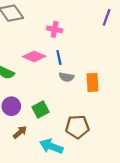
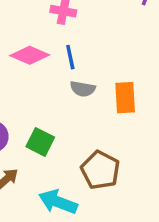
green square: (41, 109) -> (40, 142), turned -35
brown pentagon: (77, 127) -> (100, 170), turned 30

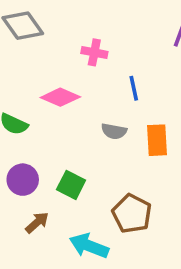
blue line: (70, 57) -> (134, 88), moved

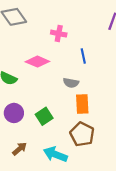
orange rectangle: (157, 140) -> (82, 104), moved
green square: (71, 185) -> (44, 116), turned 30
brown arrow: (37, 223) -> (20, 149), moved

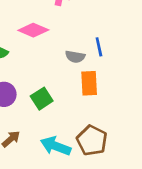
blue line: (83, 56) -> (99, 47), moved
brown pentagon: (82, 134) -> (92, 140), moved

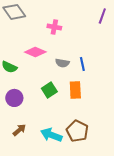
gray semicircle: (75, 57) -> (62, 63), moved
green square: (42, 99) -> (49, 90), moved

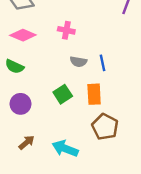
pink cross: (54, 27) -> (66, 30), moved
pink diamond: (35, 52) -> (23, 35), moved
brown pentagon: (77, 131) -> (105, 127), moved

